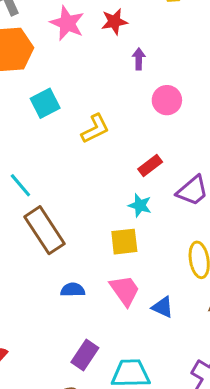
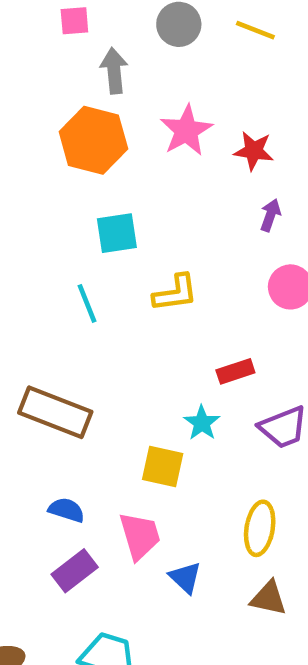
cyan line: (20, 185) -> (87, 303), moved
brown rectangle: (45, 230) -> (55, 412), turned -54
purple rectangle: (85, 355) -> (75, 571), moved

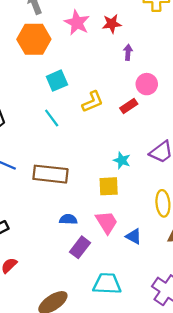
red rectangle: (235, 371) -> (129, 106), moved

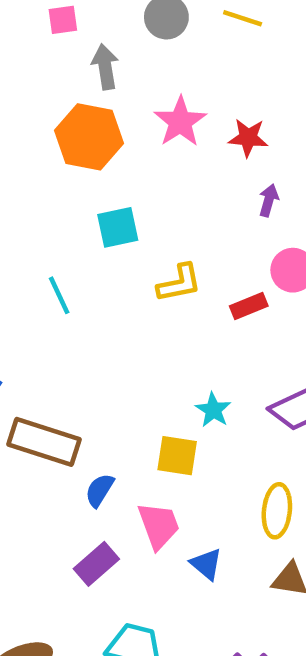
cyan line: (52, 118) -> (59, 295), moved
brown rectangle: (50, 174) -> (44, 442), moved
blue semicircle: (68, 219) -> (100, 490), moved, turned -72

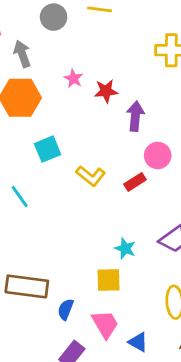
pink star: (180, 122) -> (73, 79), size x0.6
red star: (248, 138) -> (106, 91), moved
purple arrow: (269, 200) -> (135, 116), size x1.5
yellow L-shape: (179, 283) -> (91, 176), turned 60

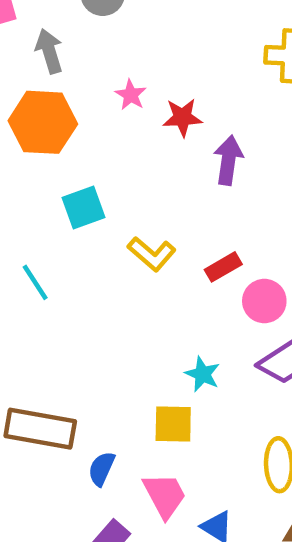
pink circle: (158, 155) -> (264, 301), moved

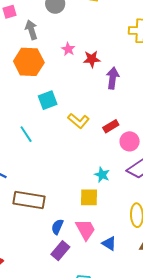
blue semicircle: (102, 469) -> (57, 227), moved

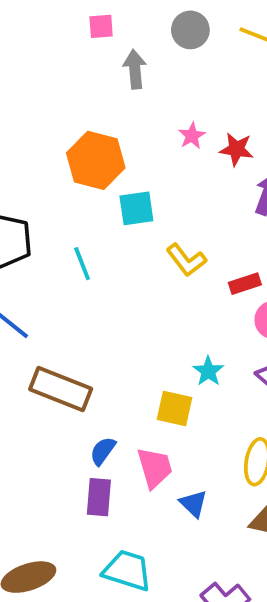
pink star: (68, 49) -> (192, 136), moved
orange hexagon: (29, 62) -> (96, 160), moved
purple rectangle: (60, 251) -> (99, 497), turned -48

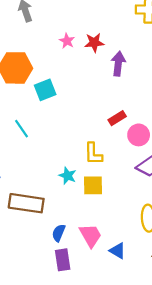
yellow L-shape: (186, 260) -> (93, 154), moved, turned 50
cyan star: (208, 371) -> (68, 176), moved
yellow square: (175, 408) -> (93, 185), moved

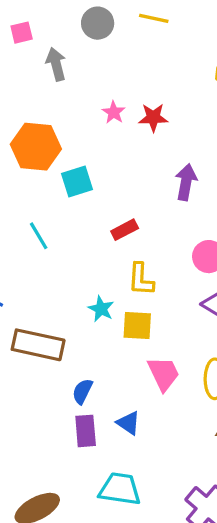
purple arrow: (118, 64) -> (186, 182), moved
red rectangle: (117, 118) -> (125, 230), moved
pink trapezoid: (91, 235) -> (163, 374), moved
blue triangle: (118, 251) -> (129, 423), moved

